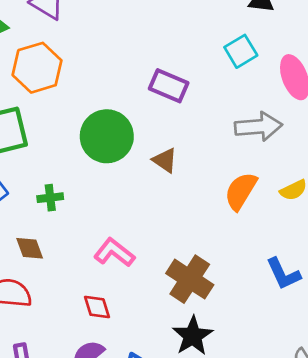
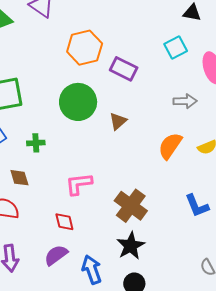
orange hexagon: (37, 68) -> (85, 48), moved
gray arrow: (258, 127) -> (185, 101), size x0.7
brown triangle: (165, 160) -> (118, 121), turned 42
pink L-shape: (114, 252) -> (79, 184), turned -48

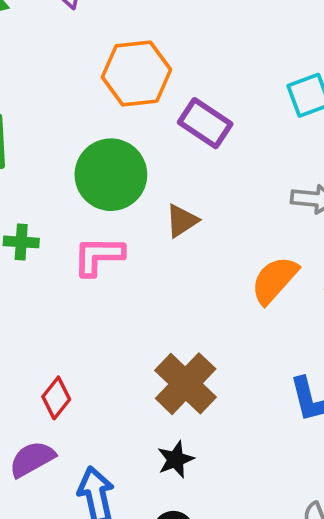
pink L-shape: (79, 184) -> (99, 256), moved
red diamond: (64, 222) -> (56, 398), turned 45
black star: (131, 246) -> (176, 459), size x0.7

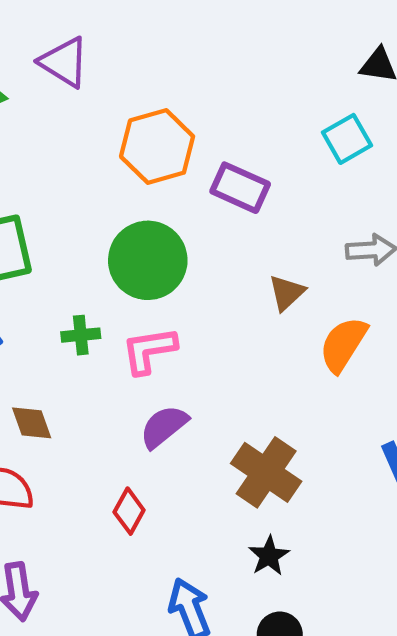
brown triangle: (182, 221) -> (287, 293), moved
green cross: (21, 242) -> (81, 335), moved
purple semicircle: (32, 459) -> (164, 427), moved

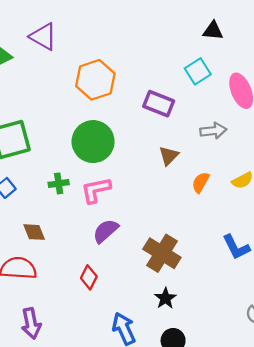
purple rectangle: (240, 188) -> (159, 104), moved
orange semicircle: (343, 344) -> (201, 182), size x0.7

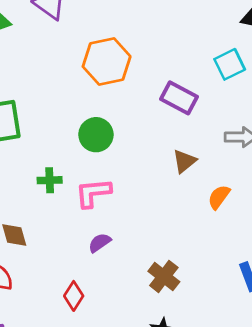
green circle: (93, 142) -> (96, 135), size x0.7
purple semicircle: (106, 231) -> (100, 243), size x0.7
brown cross: (162, 253) -> (164, 276), size x0.7

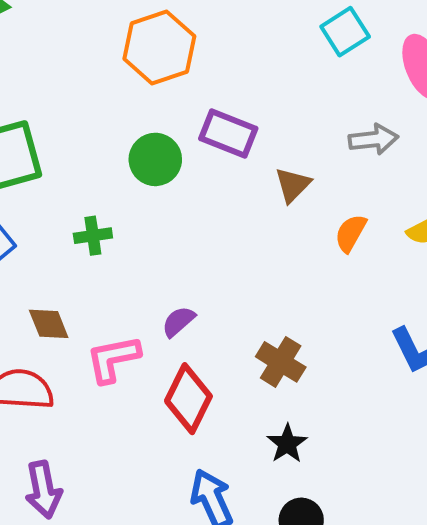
purple rectangle: (179, 98) -> (228, 133), moved
pink L-shape: (93, 193) -> (113, 359), moved
red diamond: (74, 296) -> (188, 399), moved, size x1.5

